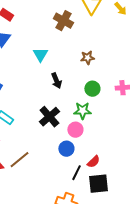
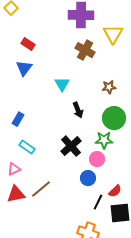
green circle: (92, 89) -> (114, 118), size x1.5

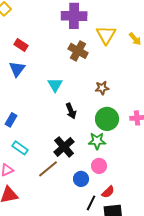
pink circle: (97, 159) -> (99, 166), moved
brown line: (41, 189) -> (48, 169), moved

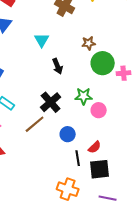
green circle: (107, 119) -> (103, 63), moved
pink circle: (99, 166) -> (99, 110), moved
black line: (91, 203) -> (78, 158), turned -35

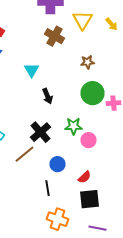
brown star: (89, 43) -> (88, 62), moved
black line: (78, 158) -> (48, 188), moved

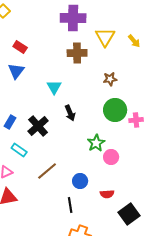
brown cross: (54, 36) -> (77, 53), turned -30
green star: (74, 126) -> (96, 143), turned -30
black cross: (40, 132) -> (38, 126), moved
red semicircle: (84, 177) -> (107, 194), turned 40
black square: (90, 199) -> (129, 214), moved, turned -30

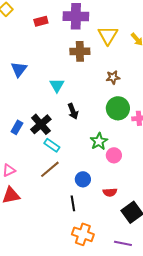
red rectangle: (20, 47) -> (41, 21), moved, turned -48
blue rectangle: (10, 122) -> (17, 127), moved
cyan rectangle: (19, 150) -> (52, 145), moved

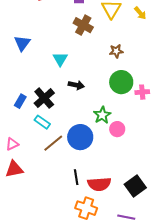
brown cross: (80, 51) -> (83, 25), turned 30
black arrow: (73, 111) -> (76, 85), turned -56
cyan rectangle: (52, 145) -> (42, 122), moved
blue circle: (83, 179) -> (80, 137), moved, size x1.6
red semicircle: (110, 192) -> (99, 184), moved, size x1.6

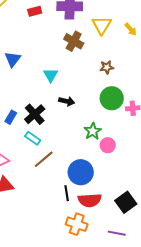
blue circle: (80, 137) -> (81, 172), moved

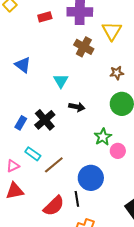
blue triangle: (13, 59) -> (23, 65), turned -30
cyan rectangle: (33, 138) -> (33, 154), moved
red semicircle: (90, 200) -> (54, 206), moved, turned -40

